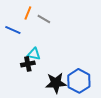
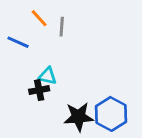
orange line: (28, 13) -> (39, 18), turned -64
gray line: (44, 19) -> (62, 27), turned 64

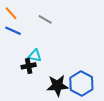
orange line: (39, 18) -> (11, 13), moved
gray line: (62, 27) -> (45, 19), turned -64

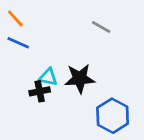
gray line: (45, 19) -> (101, 27), moved
black star: (58, 86) -> (80, 78), moved

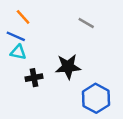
orange line: (15, 18) -> (23, 17), moved
cyan triangle: (48, 77) -> (18, 52), moved

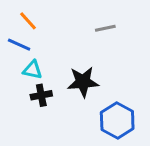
gray line: (86, 23) -> (105, 28), turned -42
cyan triangle: (18, 52) -> (32, 70), moved

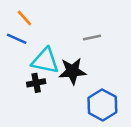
gray line: (105, 28) -> (92, 37), moved
cyan triangle: (32, 70) -> (45, 61), moved, size x1.6

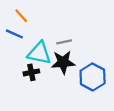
gray line: (92, 37) -> (64, 42), moved
blue hexagon: (102, 105) -> (93, 77), moved

